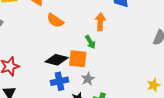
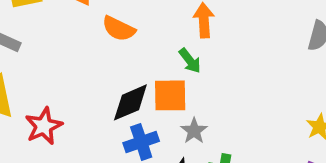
black diamond: (57, 60) -> (130, 102), turned -30

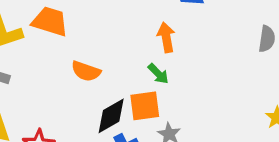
orange semicircle: (119, 29) -> (86, 71), moved

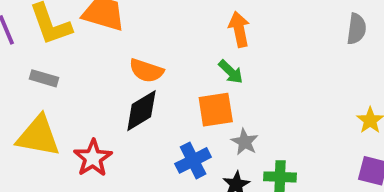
black diamond: (111, 116) -> (141, 111), moved

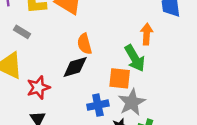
orange semicircle: (146, 71) -> (84, 44), turned 42
green arrow: (231, 72) -> (135, 58), size x1.6
gray star: (245, 142) -> (132, 102), size x1.6

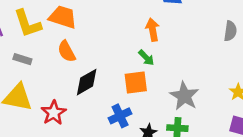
orange semicircle: (84, 44) -> (67, 51), moved
green arrow: (135, 58) -> (146, 58), size x0.6
gray star: (132, 102) -> (184, 96), moved

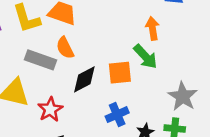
green arrow: (146, 58) -> (145, 57), size x1.5
gray rectangle: (22, 59) -> (40, 60), moved, size x1.6
orange square: (136, 83) -> (120, 73), moved

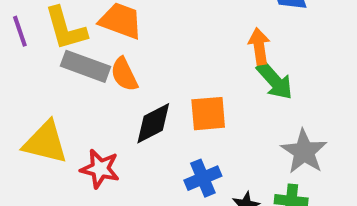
green arrow: (145, 57) -> (275, 81), moved
gray rectangle: (40, 60) -> (85, 66), moved
red star: (50, 109) -> (100, 169), turned -30

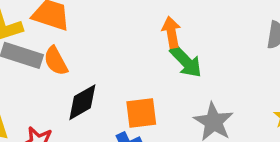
orange square: (208, 114) -> (141, 113), moved

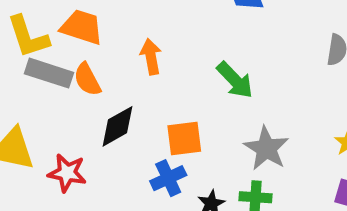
orange arrow: (171, 32) -> (151, 57), moved

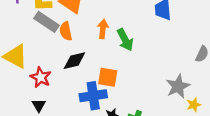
green arrow: (235, 80) -> (125, 40), moved
gray star: (266, 148) -> (178, 86), moved
blue cross: (168, 178) -> (93, 96), size x1.4

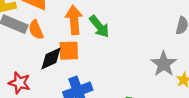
orange arrow: (103, 29) -> (74, 20), size x1.4
orange square: (108, 77) -> (69, 51), moved

